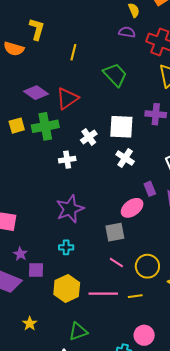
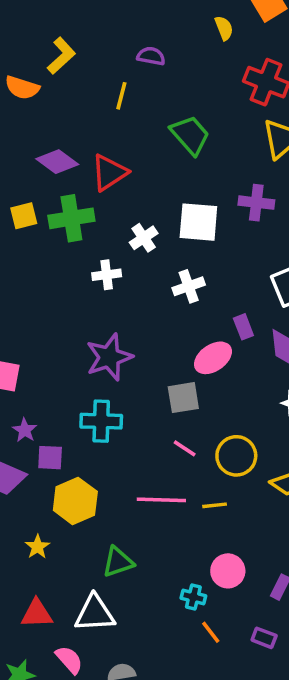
yellow L-shape: (37, 29) -> (61, 56), turned 30
purple semicircle: (127, 32) -> (151, 56), moved
white cross: (125, 158) -> (189, 286), moved, turned 36
cyan cross: (66, 247) -> (101, 421), size x1.6
yellow hexagon: (67, 288) -> (75, 501), moved

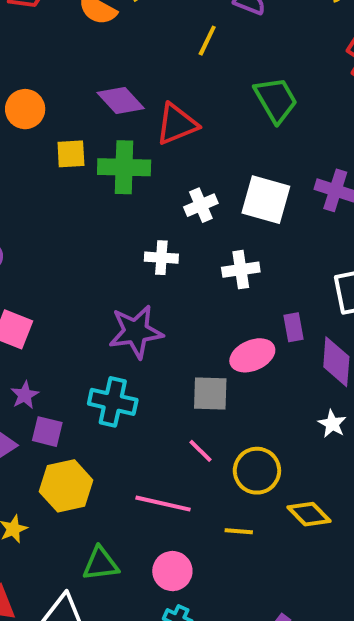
white cross: (107, 275) -> (161, 258), moved
yellow line: (215, 505) -> (239, 531), moved
pink circle: (228, 571) -> (172, 571), moved

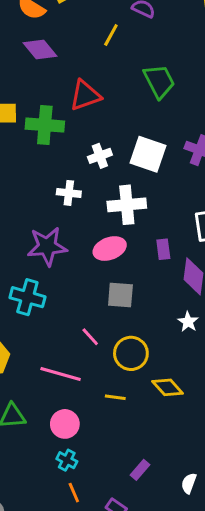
purple diamond: (121, 100) -> (40, 50), moved
white cross: (241, 270) -> (127, 205), size x1.4
pink ellipse: (252, 355) -> (110, 249), moved
gray square: (210, 393) -> (120, 295), moved

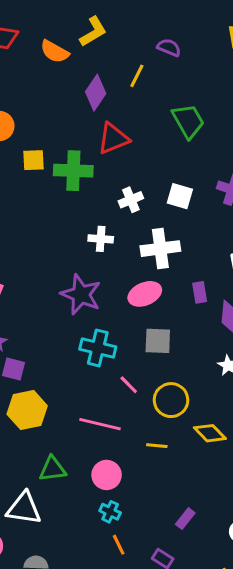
purple diamond: (40, 50) -> (96, 93), moved, turned 76
white square: (148, 154) -> (180, 196), size x0.7
purple star: (47, 246) -> (81, 294), turned 30
cyan cross: (27, 297) -> (98, 348), moved

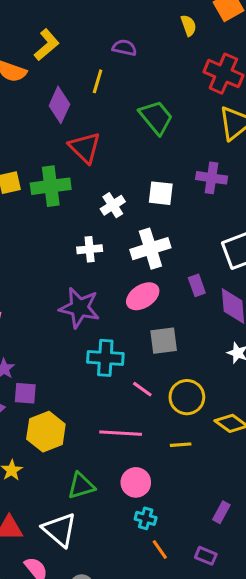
red triangle: (113, 139) -> (85, 148), turned -44
white triangle: (24, 508) -> (60, 530), turned 42

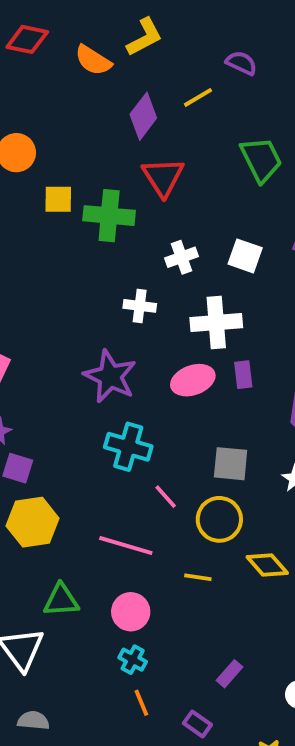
yellow line: (98, 81) -> (198, 97), turned 30
purple rectangle: (197, 285) -> (243, 375), moved
gray square: (164, 341) -> (231, 464), moved

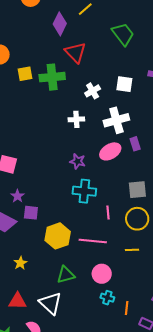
purple star: (110, 376) -> (78, 161), moved, size x0.6
pink line: (166, 497) -> (108, 213), turned 48
yellow hexagon: (33, 522) -> (58, 236), moved
orange line: (141, 703) -> (127, 308), moved, turned 40

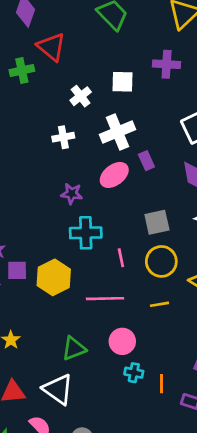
green cross: (52, 77) -> (22, 71), moved, size x0.7
yellow hexagon: (58, 236) -> (54, 277), moved

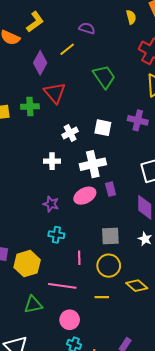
cyan cross: (86, 233) -> (56, 235), size x0.7
green triangle: (74, 349) -> (33, 305), moved

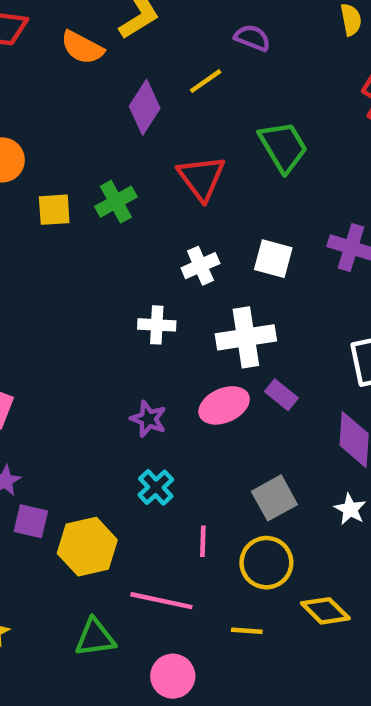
red triangle: (55, 93) -> (201, 178), moved
green cross: (30, 106) -> (116, 202), turned -30
purple rectangle: (111, 189) -> (281, 395), turned -40
cyan cross: (56, 235) -> (156, 487), turned 35
gray square: (110, 236) -> (274, 498), turned -30

